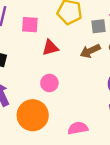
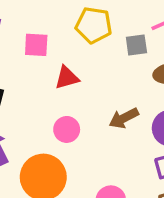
brown arrow: (90, 51) -> (124, 118), moved

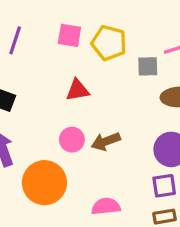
pink square: (36, 45) -> (69, 35), moved
brown arrow: (124, 118) -> (106, 141), moved

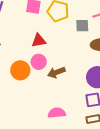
pink circle: (72, 140) -> (39, 62), moved
orange circle: (44, 183) -> (20, 70), moved, size x0.7

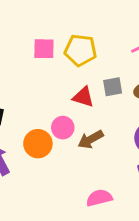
gray square: (82, 26) -> (113, 87), moved
red triangle: (39, 41) -> (83, 97), moved, turned 35

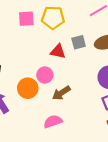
brown arrow: (91, 139) -> (61, 93), moved
pink semicircle: (99, 198) -> (53, 121), moved

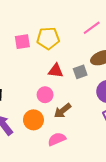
gray square: (79, 42) -> (80, 72), moved
orange circle: (28, 88) -> (33, 120), moved

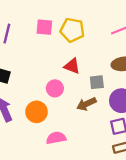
gray square: (80, 72) -> (97, 82), moved
brown arrow: (63, 111) -> (86, 104), moved

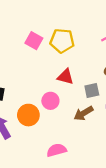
pink square: (44, 27) -> (34, 41), turned 30
orange circle: (36, 112) -> (28, 115), moved

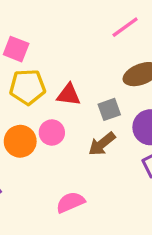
yellow pentagon: (62, 41) -> (27, 87), moved
orange circle: (28, 115) -> (20, 141), moved

